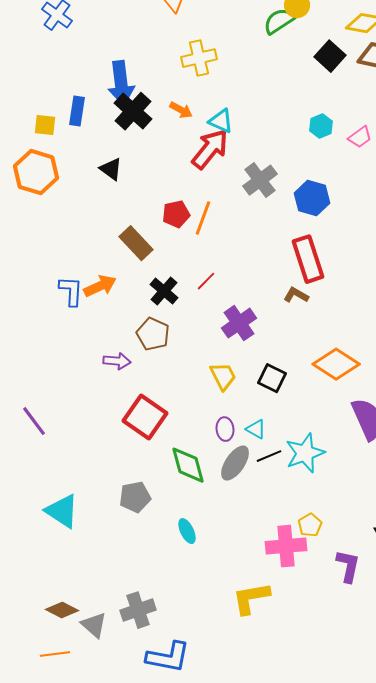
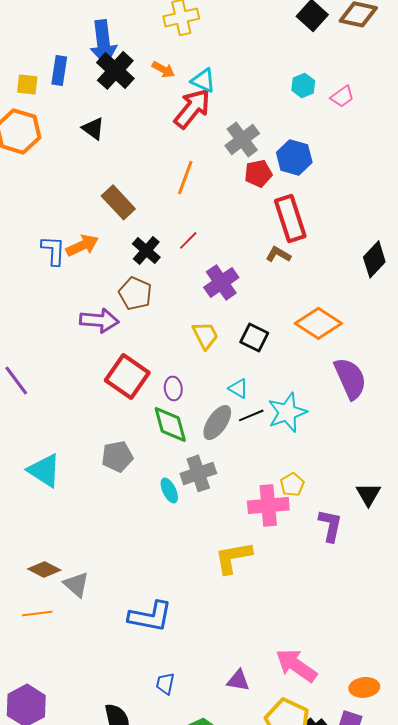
red pentagon: (176, 214) -> (258, 173), moved
purple arrow: (117, 361) -> (99, 320), size x1.4
purple ellipse: (225, 429) -> (173, 388), moved
gray cross: (138, 610) -> (198, 473), moved

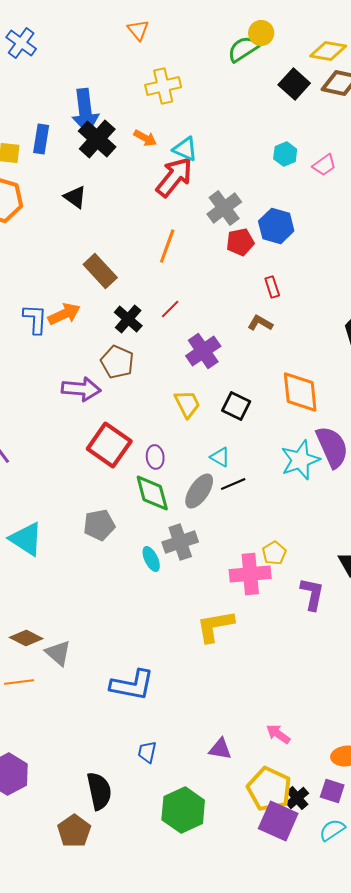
red rectangle: (290, 218) -> (272, 287), size x0.5
orange diamond: (318, 323) -> (300, 392), turned 51
cyan star: (287, 412) -> (300, 460), moved
pink arrow: (296, 665) -> (278, 734), size x0.6

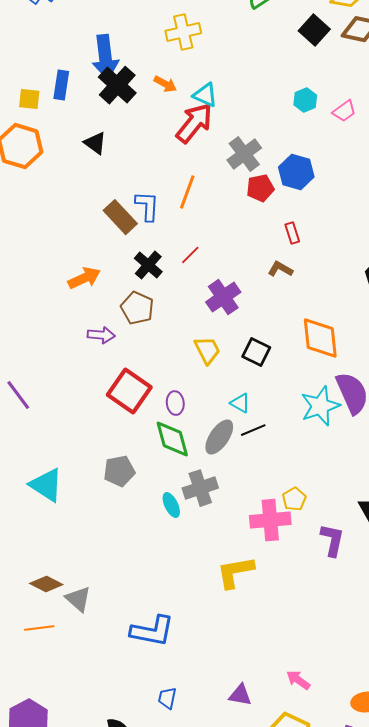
orange arrow: (64, 314) -> (84, 278), moved
blue L-shape: (35, 319) -> (147, 206), moved
purple arrow: (81, 389) -> (101, 335), size x0.7

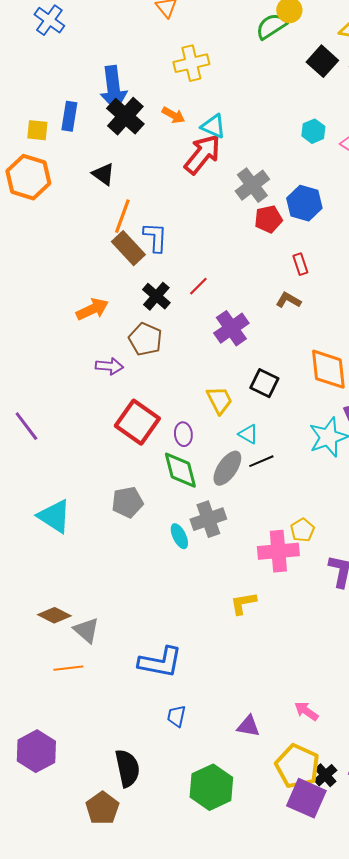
orange line: (187, 192) -> (122, 216), moved
yellow trapezoid: (207, 350) -> (219, 400), moved
yellow L-shape: (235, 572) -> (243, 603), size x0.7
orange line: (39, 628) -> (68, 668), moved
blue trapezoid: (167, 698) -> (176, 716), moved

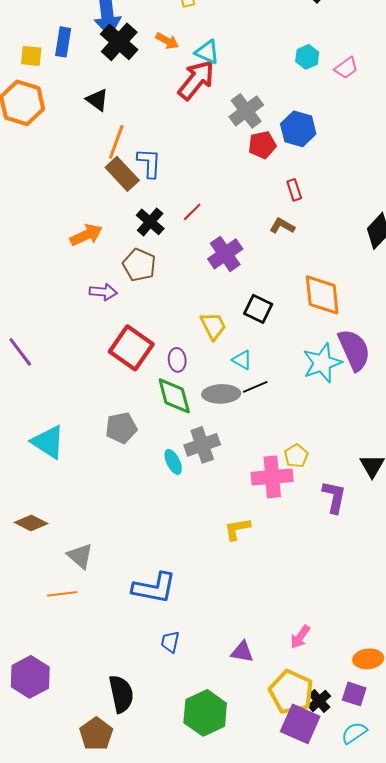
gray ellipse: (227, 468) -> (221, 394), turned 54
brown diamond: (54, 615) -> (31, 523), moved
pink arrow: (306, 711) -> (300, 637), turned -90

